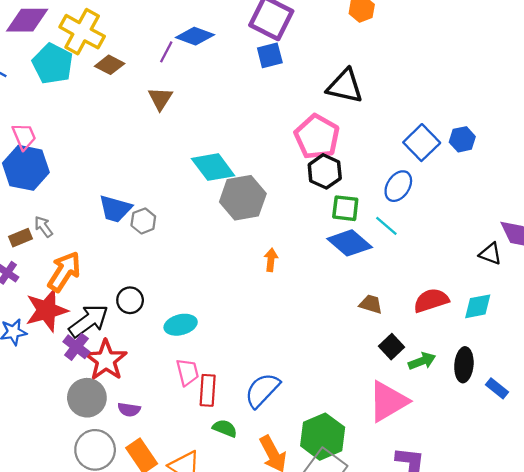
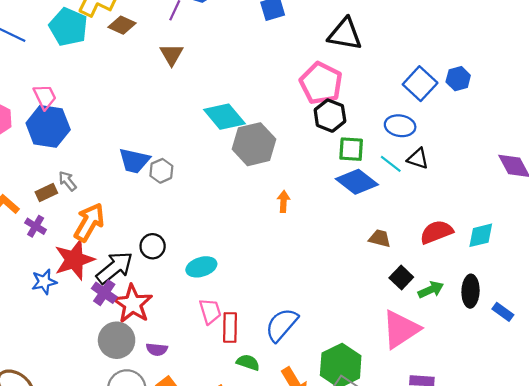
blue ellipse: (398, 186) -> (400, 126), turned 68
black triangle: (490, 254) -> (418, 159), moved

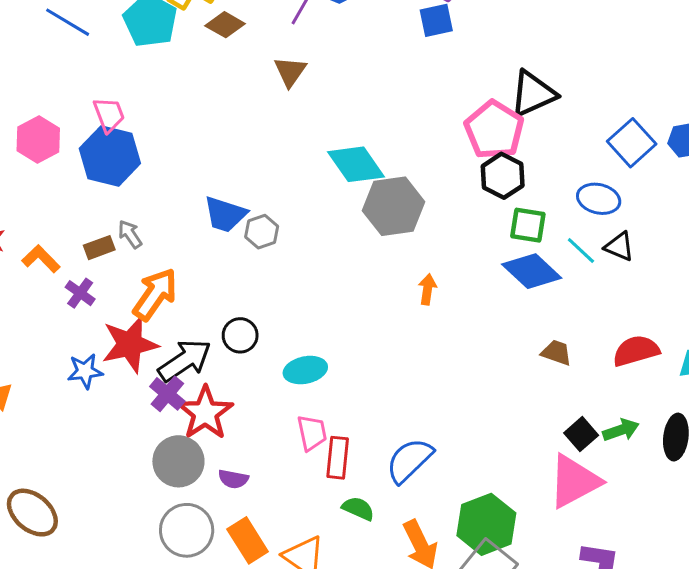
black triangle: (345, 34) -> (533, 94), moved, turned -39
black square: (401, 278) -> (581, 434), moved

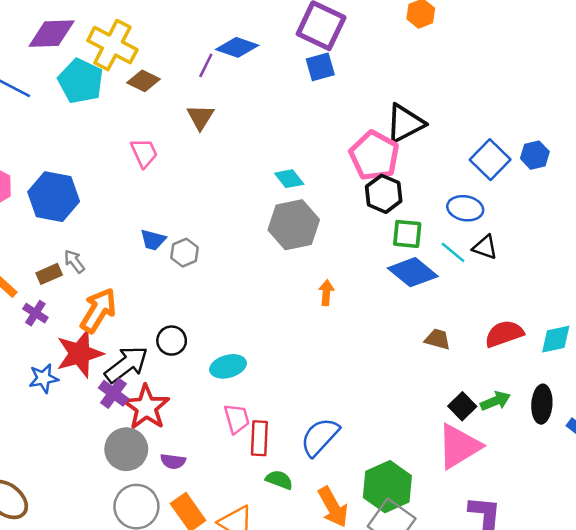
pink trapezoid: (109, 115) -> (144, 153), moved
cyan diamond: (356, 164) -> (289, 179), moved, size x0.6
blue trapezoid: (225, 214) -> (153, 240), size x0.7

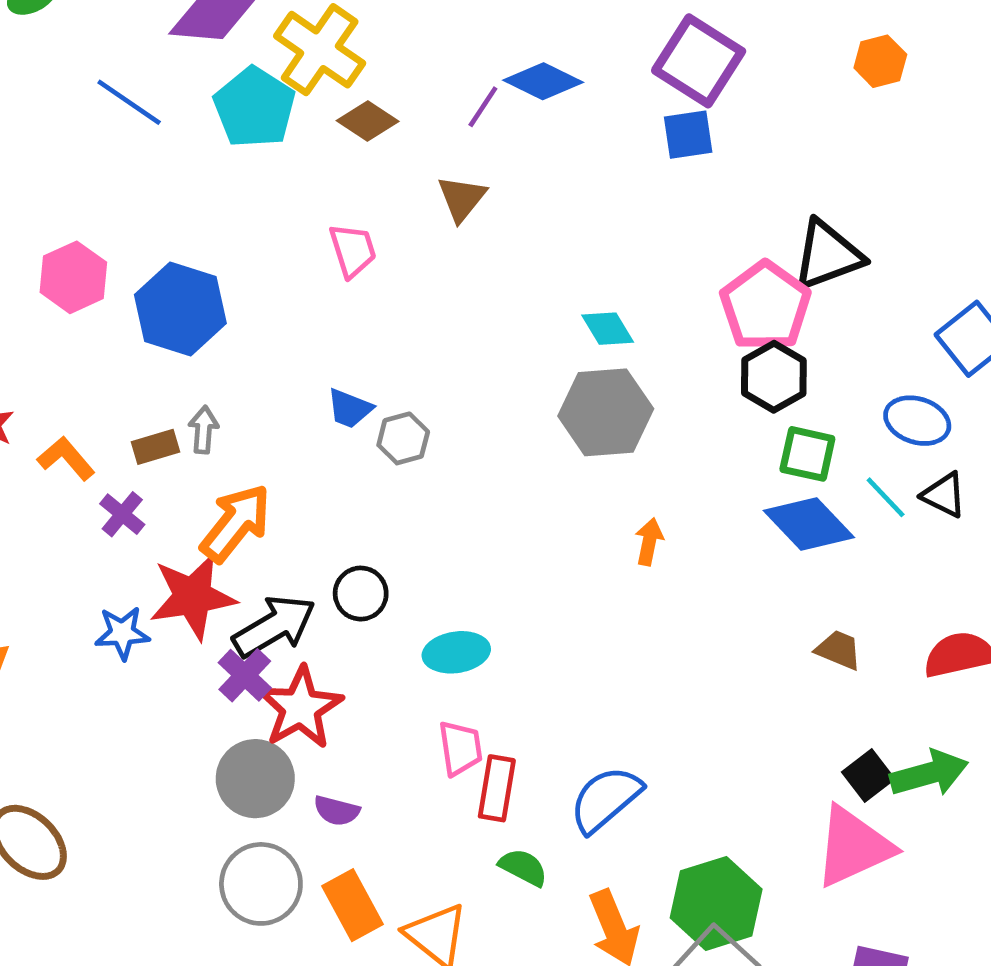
gray arrow: (74, 261) -> (203, 430), turned 35
green arrow: (495, 401) -> (929, 773), size x1.4

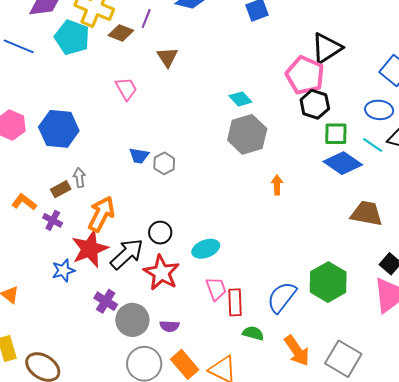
purple line: (483, 107) -> (146, 19), moved
brown trapezoid: (839, 650) -> (366, 213), size x1.6
purple cross: (245, 675) -> (106, 301), moved
red star: (300, 708) -> (161, 273), moved
green hexagon: (716, 903) -> (328, 282), moved

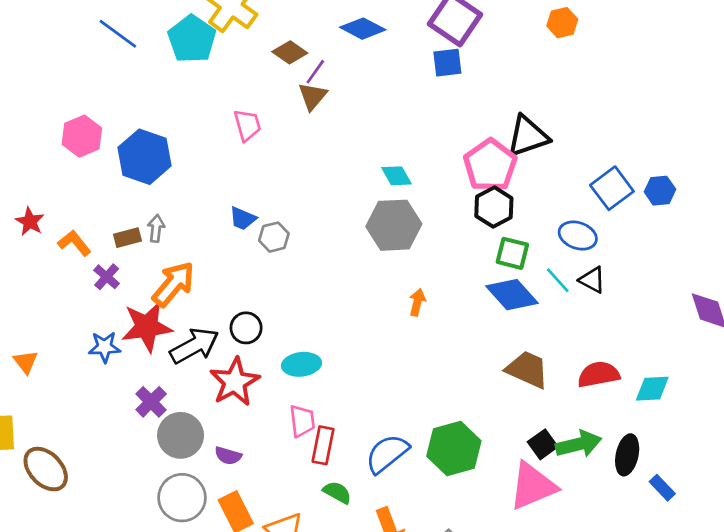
purple line: (146, 19) -> (315, 72), moved
brown diamond: (121, 33) -> (290, 52), moved

